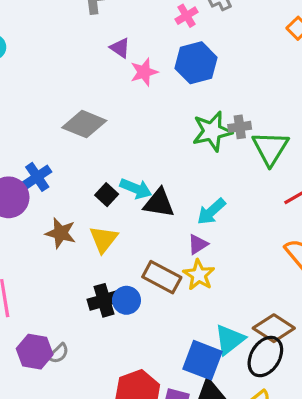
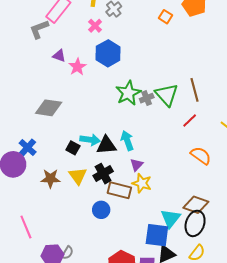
gray cross: (240, 127) -> (147, 98), moved
cyan arrow: (211, 212) -> (127, 141), moved, turned 126
black cross: (104, 300) -> (103, 174), moved

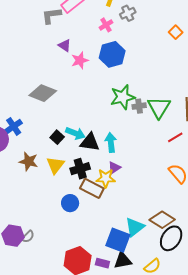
yellow star: (142, 183) -> (106, 178), moved, turned -30
black ellipse: (195, 223) -> (171, 238), moved

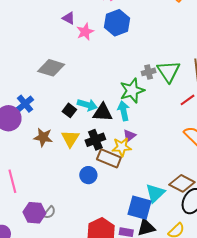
green star: (123, 97) -> (132, 91), moved

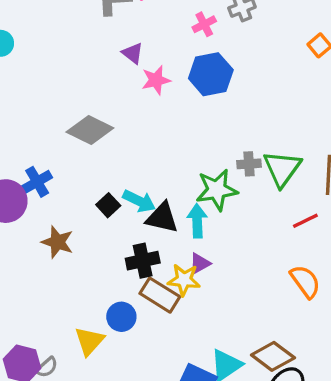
yellow triangle: (70, 138) -> (89, 341), moved

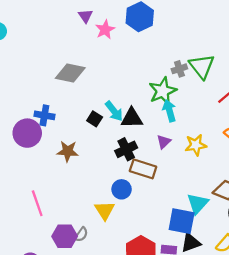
purple triangle: (133, 53) -> (85, 16), turned 32
blue cross: (37, 182) -> (44, 115), turned -36
cyan arrow: (139, 201) -> (114, 111), turned 40
cyan arrow: (197, 221) -> (169, 111), moved
yellow star: (184, 280) -> (196, 145), moved

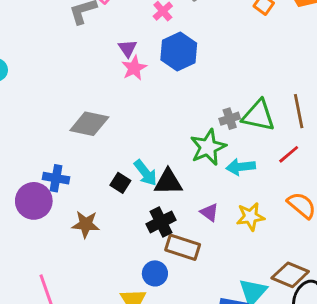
purple triangle: (85, 16) -> (128, 48), moved
green triangle: (202, 66) -> (258, 116), turned -40
cyan arrow: (169, 111) -> (241, 167), moved, turned -80
purple triangle: (164, 142) -> (209, 212), turned -40

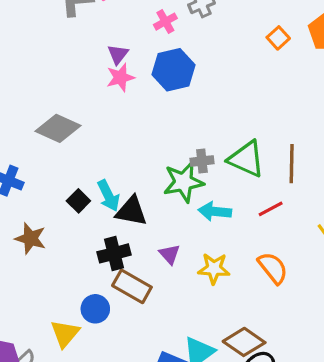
gray cross: (230, 119) -> (202, 161), moved

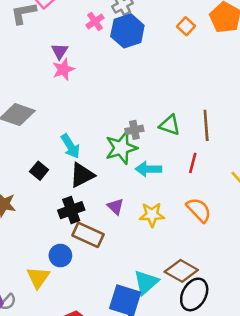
blue hexagon: (174, 70) -> (127, 31), moved
green triangle: (246, 159) -> (170, 125), size x0.7
cyan arrow: (108, 196) -> (70, 146), moved
red line: (271, 209) -> (193, 163), turned -42
black triangle: (131, 211) -> (82, 175), turned -32

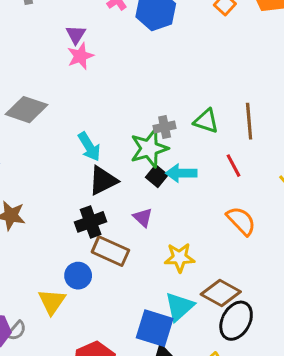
red line: (193, 163) -> (234, 166), turned -42
black square: (39, 171) -> (157, 176), moved
yellow star: (152, 215) -> (179, 258), moved

